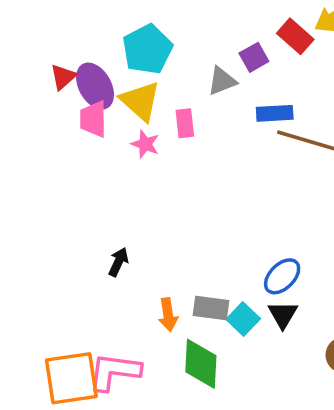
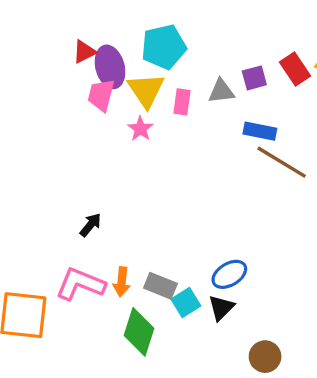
pink rectangle: (185, 123) -> (182, 102), moved
pink L-shape: (114, 372) -> (80, 284), moved

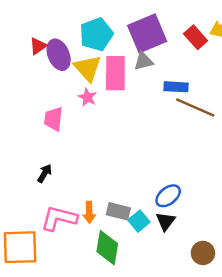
purple square: (254, 78) -> (147, 33), moved, size x2.0
pink trapezoid: (101, 95) -> (53, 119), moved
pink rectangle: (182, 102) -> (115, 73), size x1.8
black arrow: (91, 225) -> (45, 173), moved

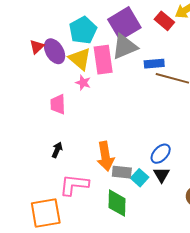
gray triangle: (143, 61) -> (125, 47), size x1.6
orange arrow: (89, 212) -> (105, 156), moved, size x1.6

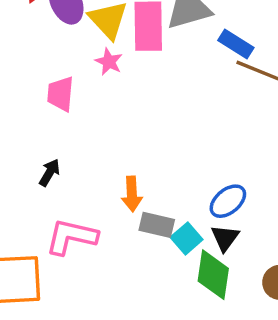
blue rectangle: (154, 64) -> (236, 44), turned 30
orange arrow: (105, 156) -> (132, 194), size x0.7
green diamond: (117, 203) -> (213, 275), moved

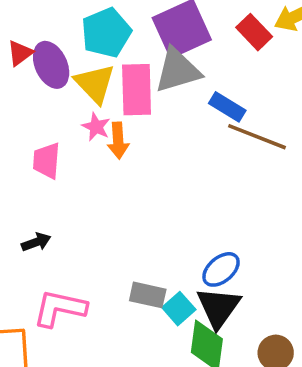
black arrow: (49, 173) -> (36, 242), turned 40
orange arrow: (132, 194) -> (118, 141), moved
black triangle: (225, 238) -> (218, 307), size x1.5

